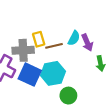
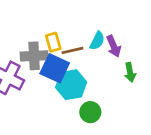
blue square: (30, 75) -> (55, 68), moved

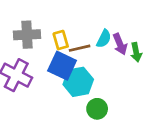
gray cross: (34, 56) -> (27, 35), moved
green arrow: (130, 72) -> (136, 52), moved

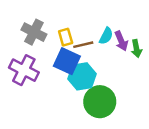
gray cross: (27, 35) -> (34, 32), turned 30
green circle: (97, 109) -> (100, 102), size x1.6

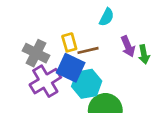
gray cross: (34, 32) -> (36, 53), moved
cyan semicircle: (106, 36) -> (107, 17), moved
purple cross: (24, 70) -> (45, 81), moved, turned 32

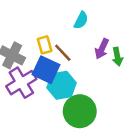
purple arrow: (128, 46) -> (102, 49), turned 48
brown line: (88, 50) -> (63, 53), turned 60

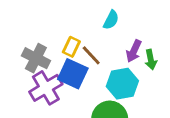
yellow rectangle: (45, 45) -> (71, 47), turned 42
cyan hexagon: (62, 85) -> (122, 84), moved

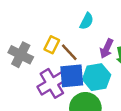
blue square: (73, 74) -> (72, 76), moved, turned -30
purple cross: (46, 88) -> (52, 83), moved

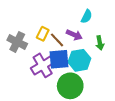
cyan semicircle: (87, 21) -> (87, 16), moved
purple arrow: (107, 49) -> (74, 35), moved, turned -91

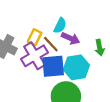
cyan semicircle: (87, 16) -> (60, 26), moved
purple cross: (43, 65) -> (35, 56), moved

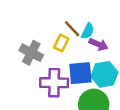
brown line: (51, 44) -> (72, 29), moved
purple cross: (35, 56) -> (54, 83), moved, turned 32

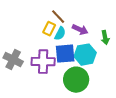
cyan semicircle: (88, 31) -> (60, 34), moved
gray cross: (31, 53) -> (13, 60), moved

